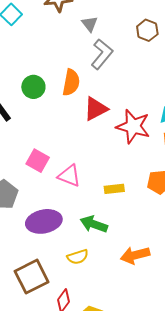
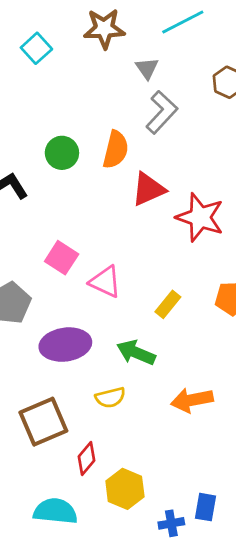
yellow rectangle: (114, 189) -> (168, 304), turned -48

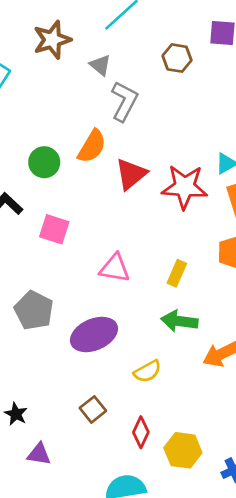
orange semicircle: (116, 150) -> (92, 146), turned 32
pink square: (62, 258) -> (54, 229), moved
green arrow: (136, 353) -> (179, 321), moved
brown square: (43, 422) -> (93, 409), size x0.6

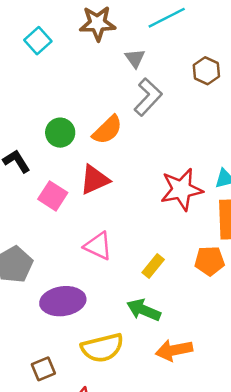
red triangle: (131, 174) -> (95, 180), moved
red star: (185, 187) -> (181, 189), turned -30
yellow semicircle: (148, 371) -> (102, 348), size x1.6

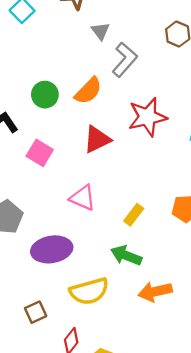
gray triangle: (135, 58) -> (101, 31), moved
red triangle: (95, 180) -> (97, 139), moved
red star: (181, 189) -> (147, 117), moved

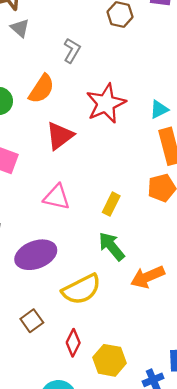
gray triangle: (101, 31) -> (20, 28), moved
gray L-shape: (125, 60) -> (72, 50), size x0.7
green arrow: (126, 255) -> (112, 246), turned 40

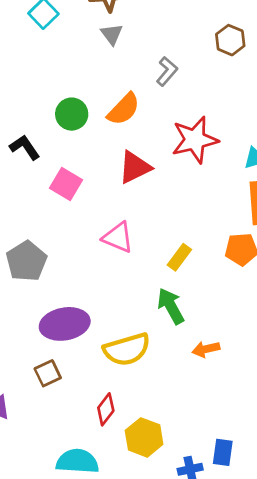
purple ellipse: (36, 255) -> (65, 324), moved
orange arrow: (148, 277) -> (206, 349), size x0.7
brown square: (32, 321) -> (48, 373), moved

